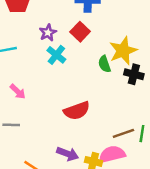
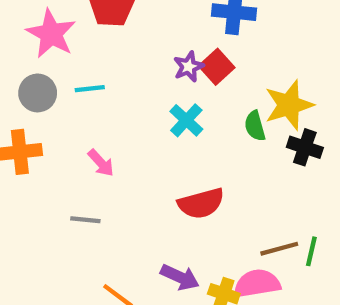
purple star: (48, 33) -> (189, 67), moved
cyan cross: (56, 55) -> (186, 120), moved

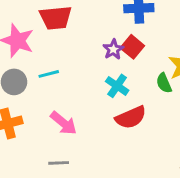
pink arrow: (101, 163) -> (64, 123), size x1.4
red semicircle: (201, 203) -> (131, 117), moved

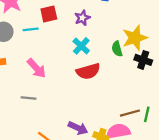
red square: (132, 47) -> (49, 14), moved, turned 30

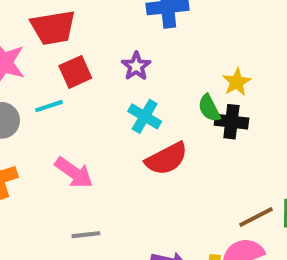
yellow star: (135, 38) -> (237, 82), size x0.6
black cross: (143, 60) -> (231, 122), moved
gray line: (28, 98) -> (86, 235), moved

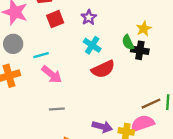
cyan line: (49, 106) -> (41, 55), moved

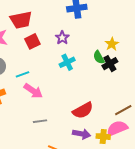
cyan cross: (92, 45) -> (67, 62), turned 35
black cross: (140, 50) -> (110, 64), turned -35
red semicircle: (103, 69) -> (83, 110), moved

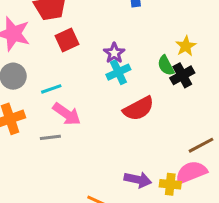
purple star: (62, 38) -> (114, 53), moved
red semicircle: (83, 110) -> (139, 109), moved
gray line: (40, 121) -> (50, 137), moved

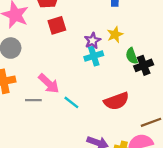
yellow star: (186, 46) -> (115, 35), moved
cyan line: (51, 89) -> (71, 102), moved, turned 49
red semicircle: (139, 109) -> (116, 101), moved

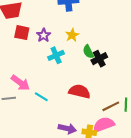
red square: (57, 25) -> (22, 33), turned 35
purple star: (92, 41) -> (44, 35), moved
red semicircle: (116, 101) -> (79, 91), turned -140

